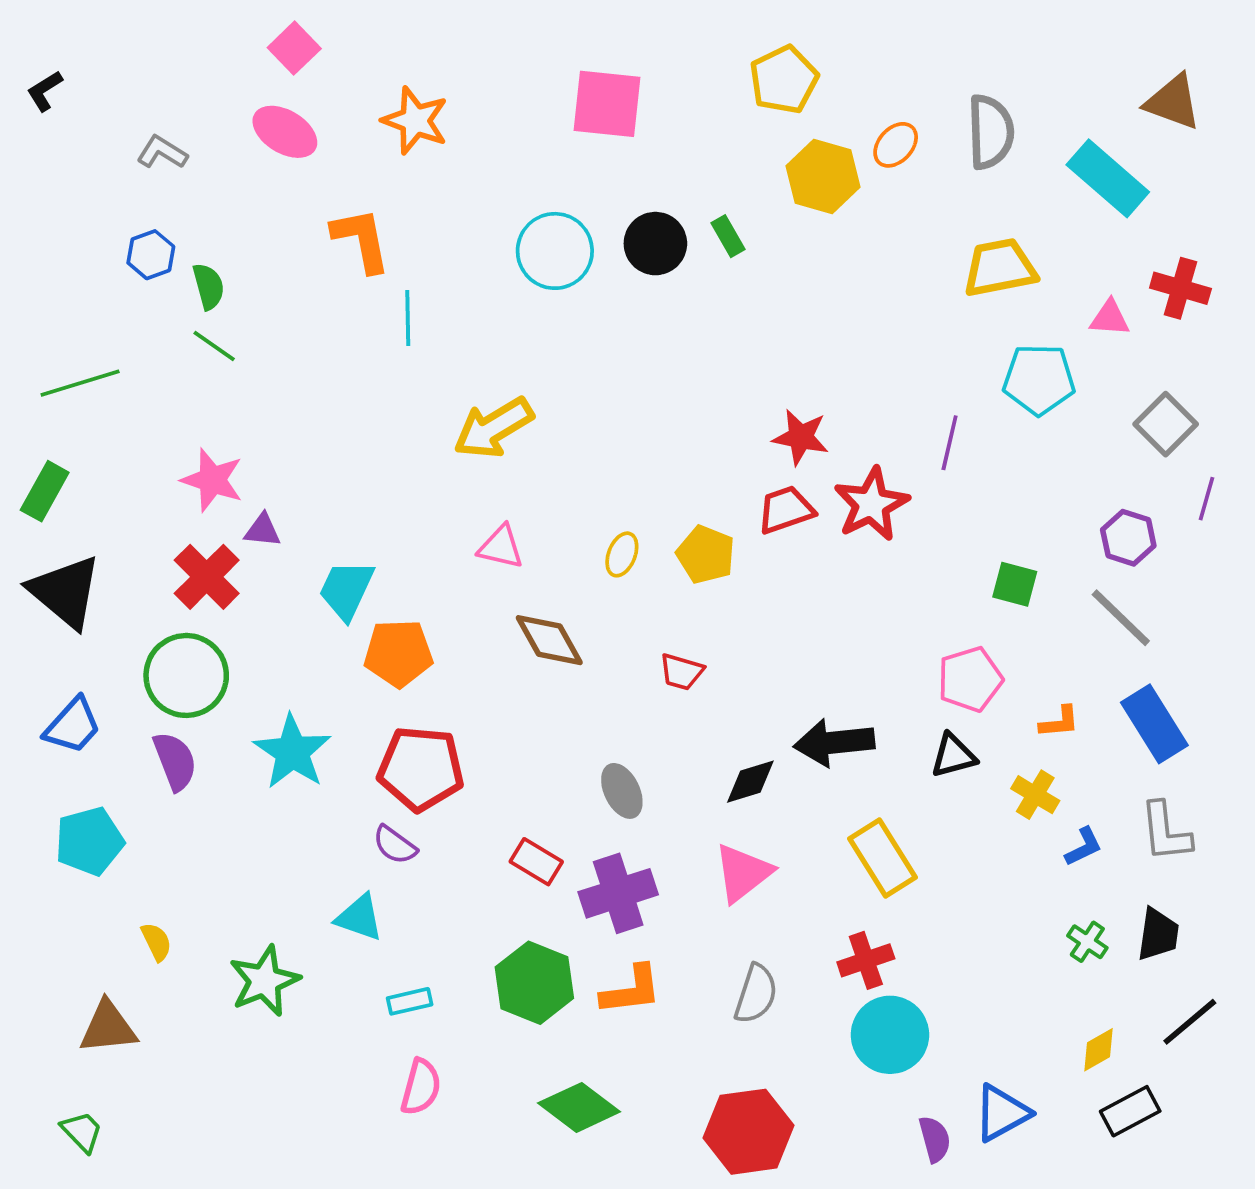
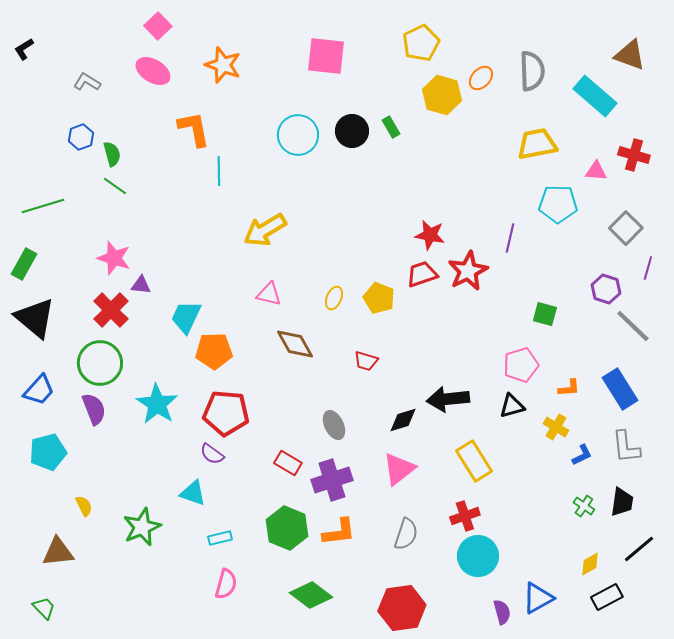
gray line: (1121, 618) -> (633, 326), moved

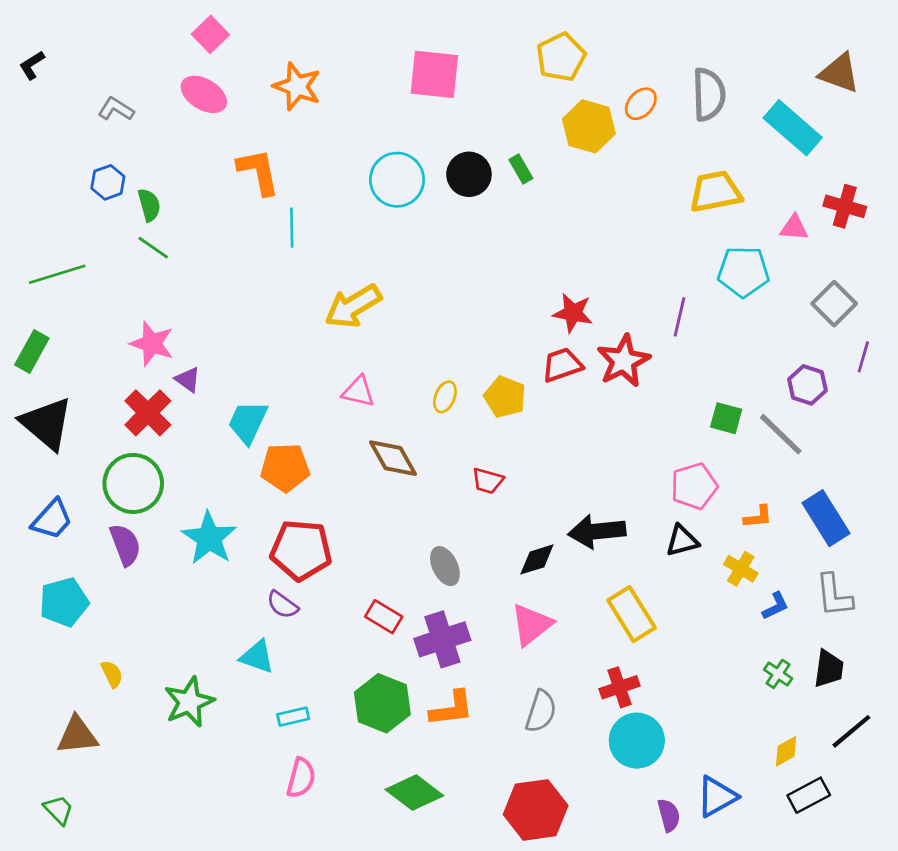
purple triangle: (141, 285) -> (188, 380), turned 30
gray line: (633, 326) -> (781, 434), moved

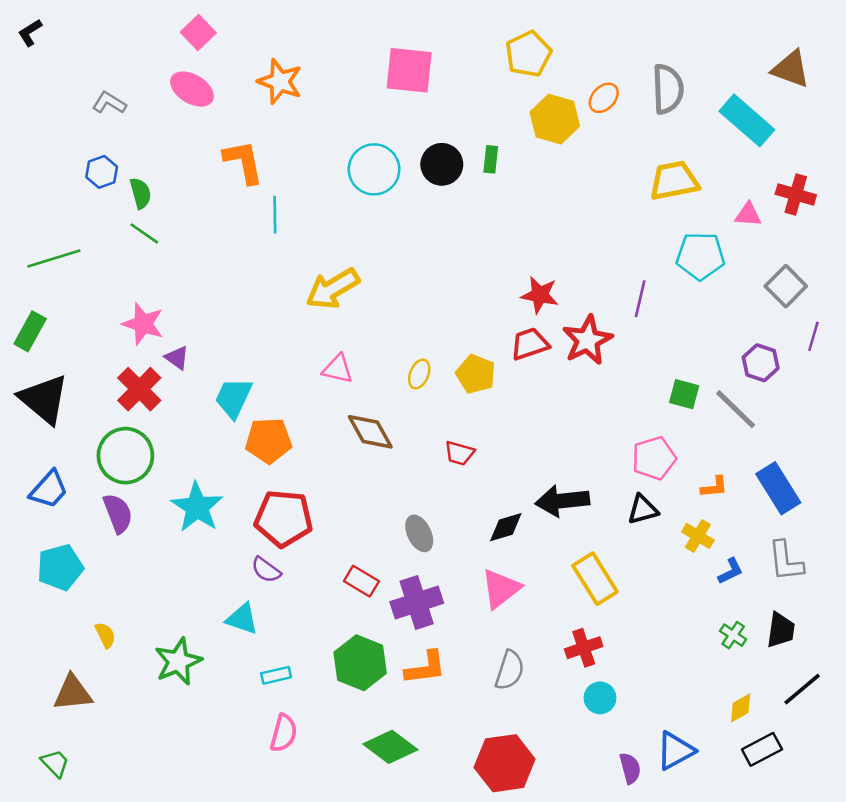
black L-shape: (32, 65) -> (30, 33), moved
green rectangle: (521, 169) -> (491, 159), turned 36
cyan circle: (637, 741) -> (600, 698), size x0.6

